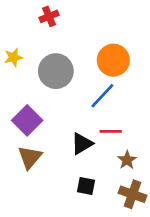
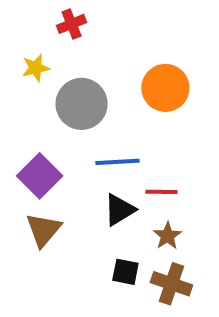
yellow star: (13, 57) -> (36, 68), moved
blue line: (102, 96) -> (117, 162), moved, turned 44
brown star: (127, 160) -> (167, 236), moved
brown cross: (132, 194) -> (171, 284), moved

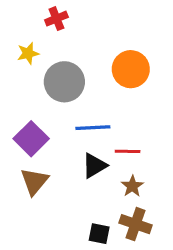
black square: (125, 272) -> (99, 234), moved

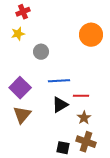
red cross: (56, 19) -> (23, 12), moved
orange circle: (131, 69) -> (91, 35), moved
gray circle: (64, 82) -> (41, 52), size x0.6

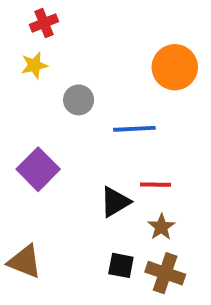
blue line: (59, 81) -> (134, 129), moved
brown triangle: (22, 115) -> (25, 262), moved, turned -48
black square: (63, 148) -> (121, 265), moved

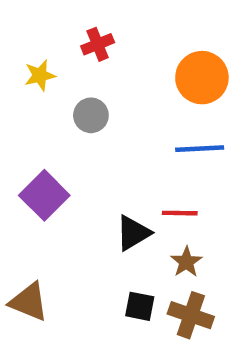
red cross: (44, 23) -> (98, 44), moved
blue line: (134, 129) -> (200, 149), moved

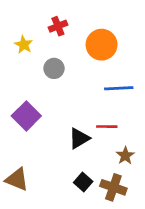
yellow star: (40, 75) -> (24, 45), turned -30
orange circle: (202, 78) -> (102, 45), moved
brown star: (186, 262) -> (125, 156), moved
black square: (140, 306) -> (83, 182), turned 30

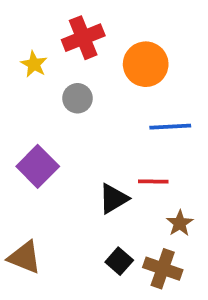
red cross: (58, 26) -> (83, 38), size x1.5

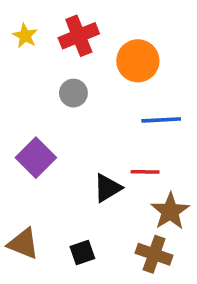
yellow star: (34, 64) -> (25, 36), moved
brown star: (180, 223) -> (170, 211), size x1.5
black square: (119, 261) -> (82, 252), moved, turned 30

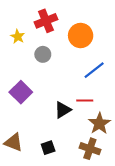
yellow star: (25, 36) -> (18, 37), moved
blue line: (161, 120) -> (94, 70), turned -35

